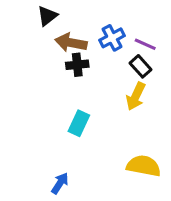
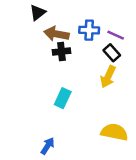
blue cross: (112, 38) -> (89, 30), turned 30

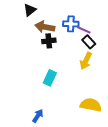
purple line: (116, 35) -> (84, 30), moved

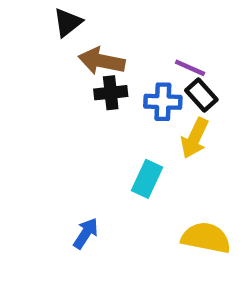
blue cross: (71, 24) -> (163, 102), moved
cyan rectangle: (50, 78) -> (147, 179), moved
blue arrow: (38, 116) -> (86, 233), moved

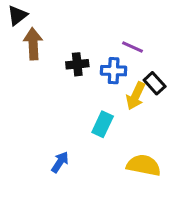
black triangle: (68, 22) -> (17, 15), moved
brown arrow: (102, 61) -> (33, 44), moved, turned 76
black rectangle: (201, 95) -> (155, 83), moved

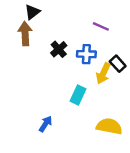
black triangle: (17, 15) -> (32, 12), moved
purple line: (133, 47) -> (101, 26), moved
black cross: (77, 64) -> (59, 49), turned -35

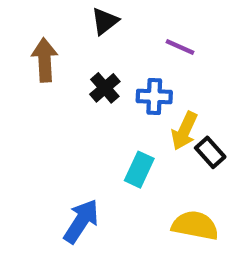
black triangle: (32, 12) -> (105, 21), moved
black rectangle: (118, 64) -> (210, 152), moved
blue arrow: (46, 124) -> (81, 221), size x1.5

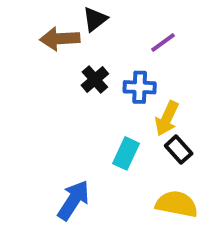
purple line: (180, 47) -> (163, 43), turned -60
brown arrow: (45, 60) -> (60, 39), moved, turned -90
black rectangle: (210, 152) -> (179, 150), moved

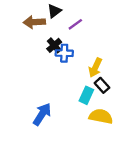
purple line: (163, 43) -> (75, 24), moved
blue cross: (140, 87) -> (64, 53), moved
cyan rectangle: (126, 153) -> (86, 95), moved

